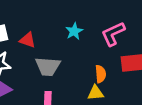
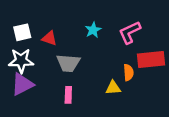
orange semicircle: (101, 74) -> (128, 72), moved

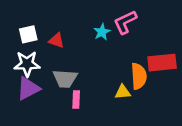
pink L-shape: (130, 32) -> (125, 22), moved
gray trapezoid: (68, 63) -> (65, 79), moved
orange semicircle: (128, 72) -> (139, 76), size x1.5

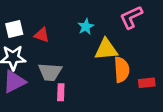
pink L-shape: (125, 22) -> (131, 17), moved
red rectangle: (162, 63) -> (147, 83), moved, size x0.6
yellow triangle: (123, 92) -> (106, 49), moved, size x1.5

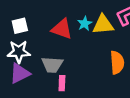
red triangle: (42, 35) -> (62, 29), moved, size x1.5
yellow triangle: (106, 49) -> (103, 25), moved

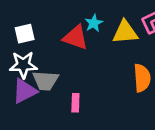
cyan star: (85, 24) -> (94, 23), moved
gray trapezoid: (52, 65) -> (45, 81), moved

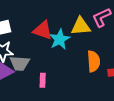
cyan star: (94, 23) -> (60, 39), moved, size x1.5

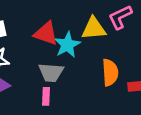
gray trapezoid: (20, 63) -> (51, 72), moved

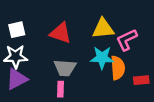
pink L-shape: (120, 17) -> (127, 40), moved
cyan star: (67, 45) -> (102, 58), moved, turned 30

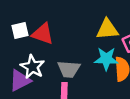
red triangle: (60, 33) -> (43, 34), moved
white star: (16, 57) -> (32, 67), moved, turned 30

